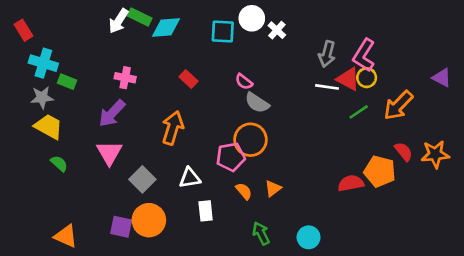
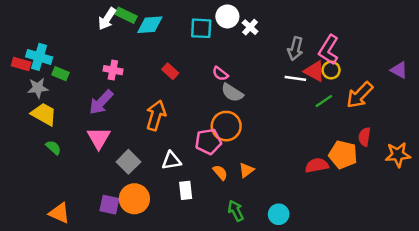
red rectangle: (24, 30) -> (21, 64), moved, turned -42
red semicircle: (404, 152) -> (364, 137), turned -132
orange star: (435, 154) -> (398, 155), moved

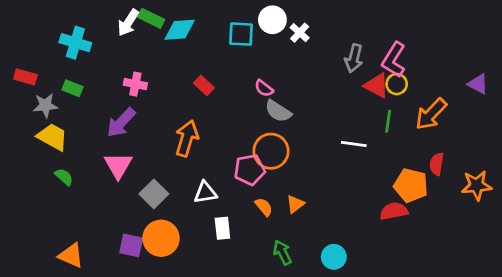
cyan cross: (39, 57) -> (75, 43), moved
white line: (295, 78) -> (354, 144), moved
green line: (324, 101) -> (388, 121), turned -48
red semicircle: (317, 165) -> (394, 211), moved

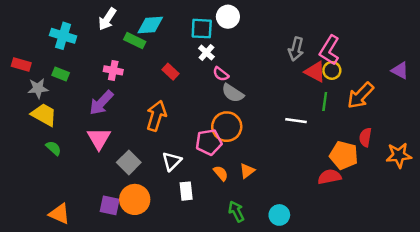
green rectangle: (151, 18) -> (135, 41), moved
white cross: (300, 33) -> (206, 53), moved
white triangle: (205, 193) -> (172, 161), turned -36

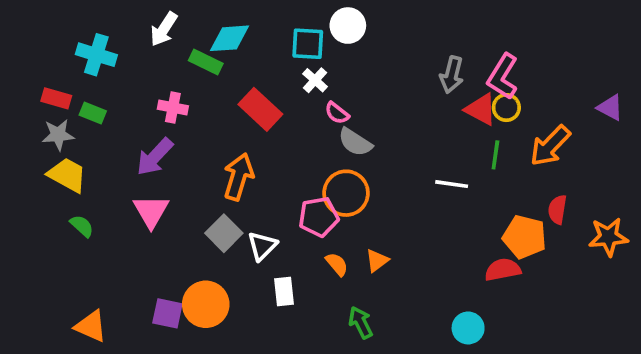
red rectangle: (21, 64) -> (56, 98), moved
red rectangle: (171, 72) -> (260, 109), size x1.6
gray square: (129, 162) -> (224, 233), moved
cyan circle: (279, 215) -> (468, 328), moved

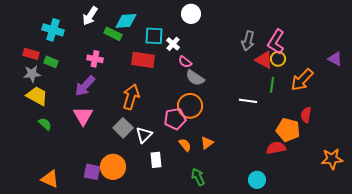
cyan square: (308, 44) -> (154, 36), moved
red rectangle: (260, 109) -> (143, 60), turned -35
orange star: (608, 237) -> (332, 159), moved

